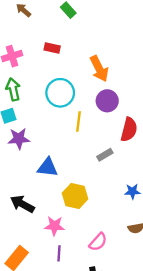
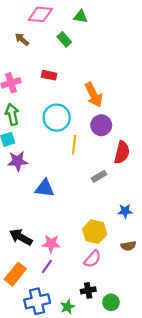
yellow hexagon: (75, 196) -> (95, 232), moved
black arrow: (22, 204) -> (21, 237), moved
purple line: (59, 253) -> (47, 266), moved, turned 32

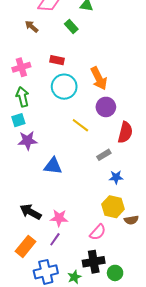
cyan circle: (57, 118) -> (64, 87), moved
yellow line: (74, 145) -> (80, 125), turned -60
blue star: (125, 211) -> (116, 177), moved
yellow hexagon: (95, 232) -> (113, 207), moved
black cross: (88, 290) -> (94, 262), size x1.5

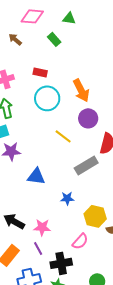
gray rectangle: (104, 155) -> (86, 165), size x1.6
blue star: (116, 177) -> (67, 198), moved
purple line: (55, 239) -> (38, 248), turned -64
black cross: (94, 262) -> (61, 263), moved

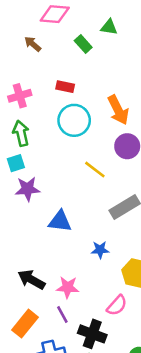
green triangle: (69, 18) -> (109, 27), moved
black cross: (61, 263) -> (92, 334), turned 30

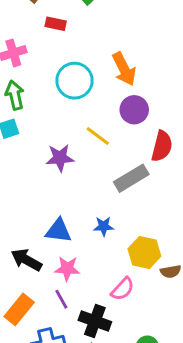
red rectangle: (65, 87) -> (56, 24), moved
purple star: (28, 189) -> (60, 158), moved
blue triangle: (60, 221) -> (58, 231), moved

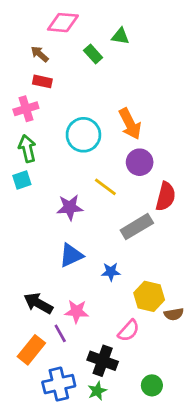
red rectangle: (56, 24) -> (42, 81), moved
blue triangle: (58, 231) -> (71, 255), moved, turned -32
purple line: (61, 299) -> (60, 333), moved

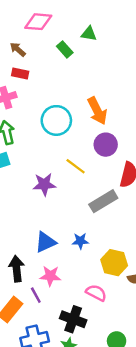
blue triangle: (71, 255) -> (45, 242), moved
black arrow: (38, 303) -> (17, 269), turned 55
pink semicircle: (129, 331) -> (96, 293), turned -105

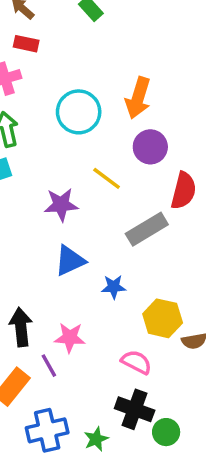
orange arrow: (97, 111) -> (138, 98), turned 44
blue triangle: (45, 242) -> (70, 261), moved
black cross: (73, 319) -> (135, 409), moved

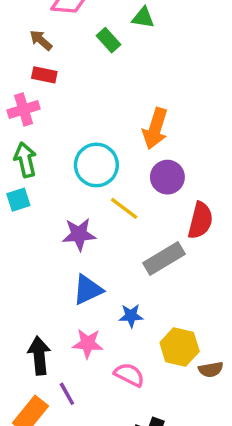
cyan circle: (79, 112) -> (96, 165), moved
pink star: (70, 338) -> (88, 344), moved
pink semicircle: (136, 362) -> (129, 375), moved

